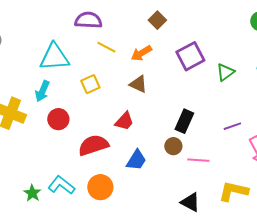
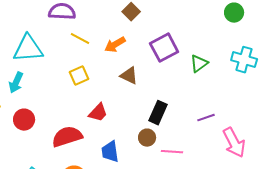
yellow square: (90, 84) -> (79, 76), moved
brown triangle: (138, 84) -> (129, 76), moved
red circle: (58, 119) -> (24, 120), moved
blue trapezoid: (136, 160) -> (110, 152), turned 140

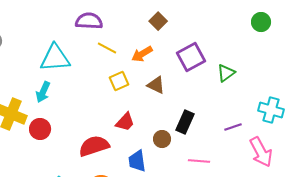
cyan cross: (244, 60) -> (271, 110), moved
yellow square: (79, 76) -> (119, 81), moved
red circle: (24, 120) -> (40, 129), moved
brown circle: (147, 138) -> (162, 139), moved

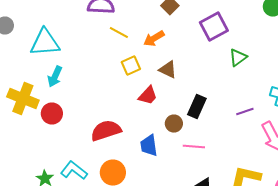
purple square: (191, 57) -> (214, 26), moved
cyan triangle: (55, 58) -> (45, 42), moved
red trapezoid: (125, 122) -> (148, 96), moved
pink line: (199, 161) -> (194, 146), moved

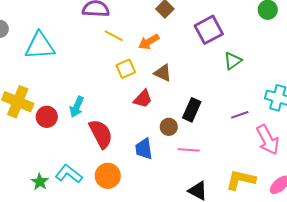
cyan arrow: (55, 76) -> (77, 107), moved
red semicircle: (106, 130) -> (101, 134), turned 80

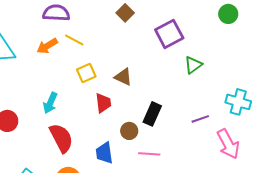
orange arrow: (149, 42) -> (47, 46), moved
red trapezoid: (143, 99) -> (103, 103), turned -50
cyan arrow: (77, 107) -> (50, 103), moved

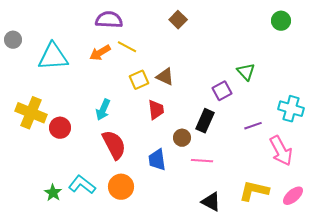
purple square: (169, 34) -> (222, 91), moved, size x0.7
green triangle: (193, 65) -> (246, 72), turned -36
brown triangle: (123, 77) -> (165, 77), moved

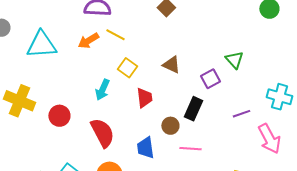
brown triangle: (165, 77) -> (171, 65), moved
yellow square: (139, 80) -> (127, 68), turned -30
cyan arrow: (103, 110) -> (102, 90), moved
red circle: (60, 128) -> (59, 116), moved

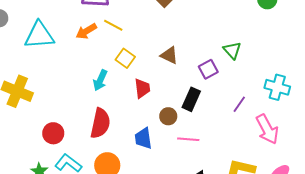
purple line: (241, 114) -> (239, 104), turned -36
red circle: (59, 116) -> (53, 133), moved
red semicircle: (102, 133) -> (100, 123), turned 40

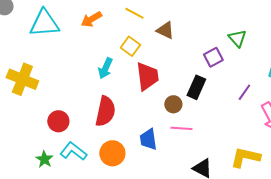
yellow line: (113, 25) -> (134, 13), moved
brown triangle: (169, 55) -> (165, 30), moved
red trapezoid: (142, 88) -> (147, 76), size x1.4
blue trapezoid: (143, 138) -> (148, 139), moved
pink line: (188, 139) -> (181, 128), moved

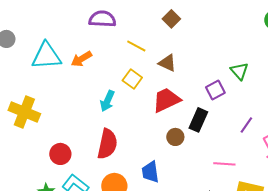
orange arrow: (91, 19) -> (81, 59), moved
red trapezoid: (147, 76) -> (166, 100), moved, turned -108
pink line: (181, 128) -> (224, 164), moved

